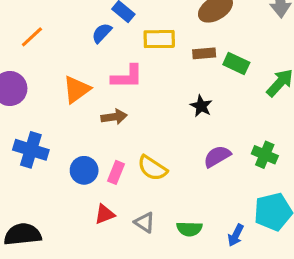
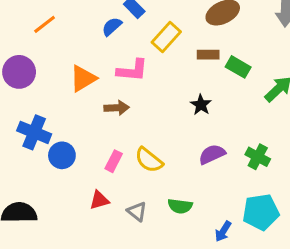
yellow rectangle: (159, 39) -> (166, 37), turned -52
blue circle: (84, 170) -> (62, 155), moved
green semicircle: (189, 229) -> (180, 206), moved

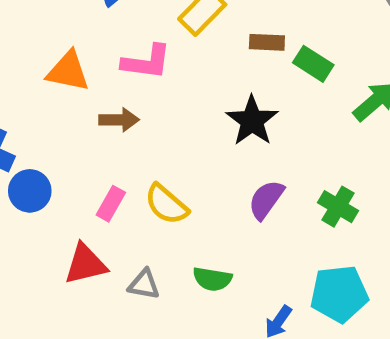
orange triangle: (83, 78) -> (68, 71), turned 40
black star: (201, 105) -> (252, 121), size x1.5
purple semicircle: (212, 154) -> (266, 200), turned -32
red triangle: (99, 200) -> (85, 264), size x1.4
gray triangle: (137, 211) -> (144, 284), turned -30

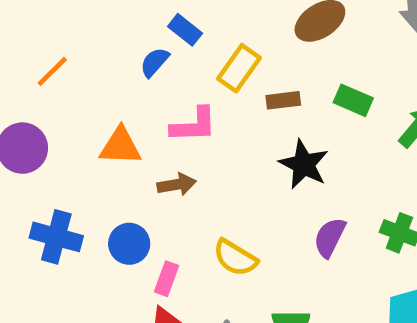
brown rectangle: (267, 42) -> (283, 100), moved
blue circle: (30, 191) -> (129, 244), moved
pink rectangle: (111, 204) -> (167, 279), moved

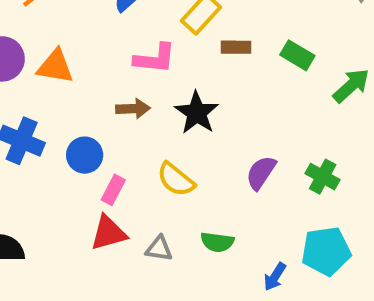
orange triangle: (120, 146) -> (55, 66), moved
black star: (304, 164) -> (197, 113), moved

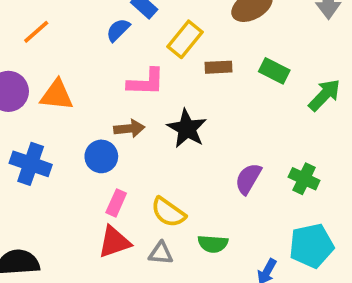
blue circle: (85, 155) -> (101, 156), moved
yellow semicircle: (176, 180) -> (168, 212), moved

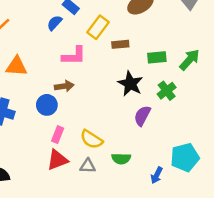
green rectangle: (274, 71) -> (157, 57), moved, turned -30
black star: (187, 129) -> (130, 84), moved
green cross: (304, 179) -> (167, 91), moved, turned 30

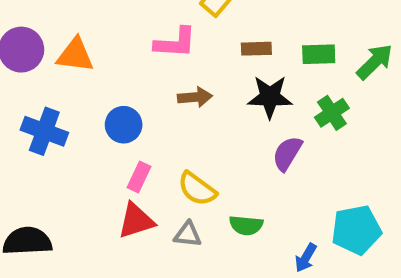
brown rectangle: (120, 44) -> (256, 49), moved
black star: (130, 84) -> (270, 97), turned -30
brown arrow: (64, 86) -> (195, 97), moved

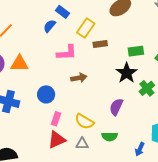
brown rectangle: (256, 49) -> (100, 44), moved
black star: (270, 97) -> (127, 73), moved, turned -30
green cross: (332, 113) -> (147, 88), moved
purple semicircle: (287, 153) -> (116, 107), moved

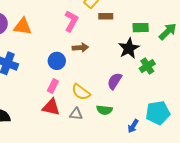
pink L-shape: (67, 53) -> (71, 21), turned -65
blue circle: (46, 94) -> (57, 61), moved
red triangle: (57, 140) -> (51, 107), turned 30

